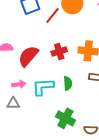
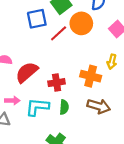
red cross: (59, 51) -> (57, 83), moved

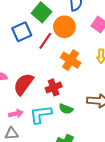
orange cross: (91, 76) -> (71, 60), moved, turned 30
green semicircle: (64, 107) -> (66, 109), turned 120

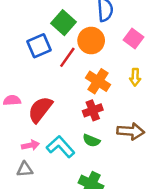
red cross: (54, 87) -> (93, 110), moved
cyan L-shape: (41, 114) -> (61, 147), turned 55

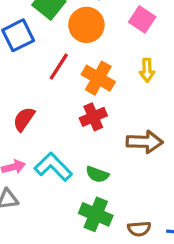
red line: (67, 57) -> (59, 67), moved
red semicircle: (40, 109) -> (24, 119), size x0.7
green semicircle: (91, 141) -> (97, 174), moved

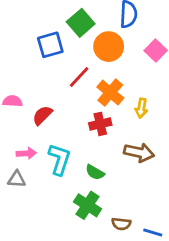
yellow arrow: (147, 70) -> (141, 108), moved
cyan L-shape: (53, 167) -> (59, 159), turned 52

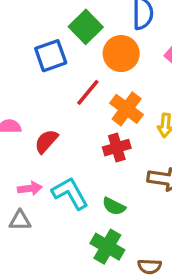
cyan L-shape: (59, 159) -> (70, 193), turned -44

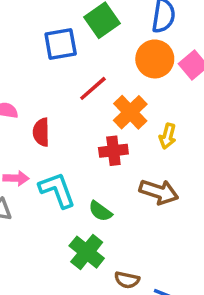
orange circle: (121, 54) -> (155, 59), moved
red semicircle: (46, 141) -> (41, 132), turned -52

